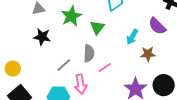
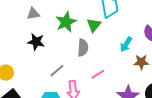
green triangle: (97, 27) -> (94, 25), moved
gray semicircle: (89, 53) -> (83, 48), moved

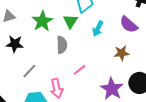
cyan arrow: (126, 44) -> (98, 29), moved
gray line: (57, 71) -> (29, 71), moved

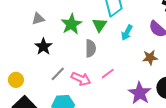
black star: (15, 44) -> (43, 47), turned 30
pink arrow: (57, 88) -> (81, 79), moved, turned -54

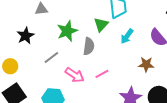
green star: (71, 24) -> (67, 31), moved
black star: (43, 47) -> (25, 36), moved
gray line: (58, 74) -> (51, 57), moved

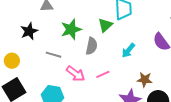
cyan arrow: (127, 36) -> (128, 50), moved
gray line: (51, 57) -> (53, 55), turned 49
brown star: (146, 64) -> (145, 80), moved

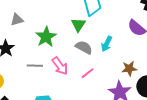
gray semicircle: (92, 46) -> (84, 47), moved, turned -60
pink arrow: (76, 74) -> (60, 66), moved, turned 30

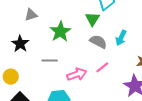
pink arrow: (60, 66) -> (77, 74), moved, turned -72

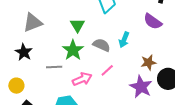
gray triangle: (31, 15) -> (33, 23), size x1.5
green triangle: (92, 19) -> (77, 25), moved
green star: (60, 32) -> (73, 50), moved

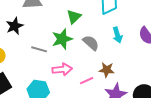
cyan arrow: (124, 40) -> (117, 35), moved, turned -56
brown star: (148, 62) -> (107, 70), moved
pink line: (107, 70) -> (87, 81), moved

